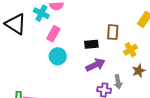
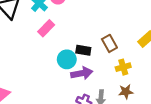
brown rectangle: (113, 32) -> (109, 43), turned -49
cyan circle: (58, 56) -> (67, 59), moved

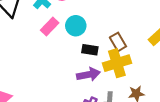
cyan circle: (67, 59) -> (76, 26), moved
yellow cross: (123, 67) -> (117, 63), moved, size x1.6

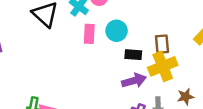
pink rectangle: (50, 27) -> (89, 34), turned -36
brown rectangle: (118, 42) -> (162, 44), turned 30

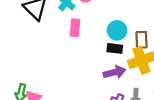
cyan circle: (117, 31) -> (117, 30), moved

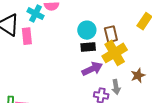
pink rectangle: (75, 28) -> (27, 36), moved

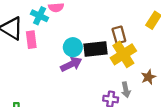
cyan circle: (87, 30) -> (73, 47), moved
black rectangle: (88, 47) -> (96, 49), size x1.5
purple arrow: (92, 69) -> (71, 64), moved

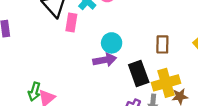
black rectangle: (96, 49) -> (139, 74), moved, turned 60
yellow cross: (123, 54) -> (166, 83), moved

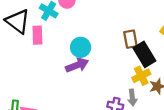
black rectangle: (139, 74) -> (144, 54), moved
yellow cross: (166, 83) -> (141, 76), size x0.7

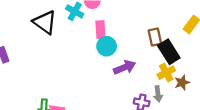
pink rectangle: (37, 35) -> (100, 30), moved
purple arrow: (77, 65) -> (125, 67), moved

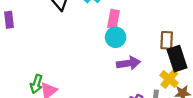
yellow cross: (166, 73) -> (169, 79), turned -36

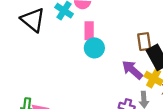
purple arrow: (128, 63) -> (132, 70), moved, turned -120

